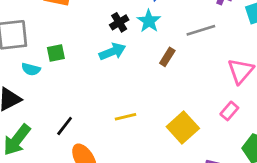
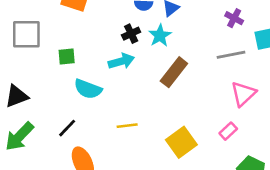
gray line: (201, 30) -> (231, 55), moved
brown rectangle: (167, 57) -> (174, 72), size x1.6
cyan semicircle: (31, 69) -> (88, 89), moved, size x1.5

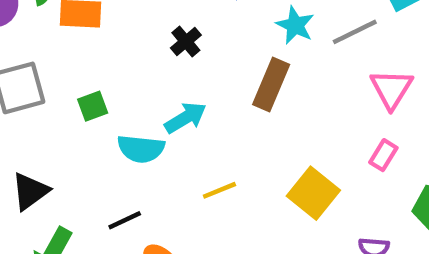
cyan star: (160, 36) -> (295, 25), moved
cyan arrow: (121, 61) -> (185, 118), moved
black line: (67, 128) -> (125, 220), turned 36

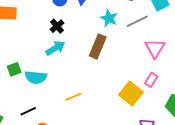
green square: (93, 106) -> (14, 69), moved
cyan arrow: (185, 118) -> (55, 48), moved
yellow square: (313, 193) -> (131, 94), moved

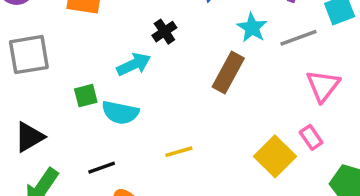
cyan arrow: (55, 48) -> (134, 64), moved
pink rectangle: (151, 80) -> (311, 137), turned -72

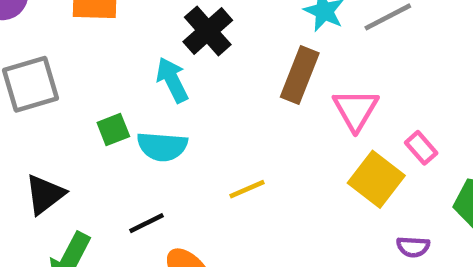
black cross: (164, 32) -> (208, 31), size x1.5
cyan arrow: (134, 64) -> (172, 80), turned -84
pink triangle: (323, 86) -> (356, 110), moved

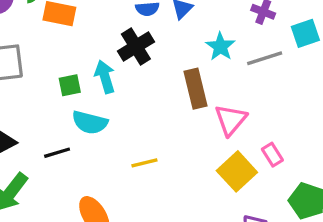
brown rectangle: (300, 75) -> (195, 89), turned -45
green square: (113, 130) -> (70, 85), moved
black line: (146, 223) -> (57, 153), moved

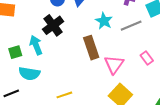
pink rectangle: (272, 155) -> (147, 58), moved

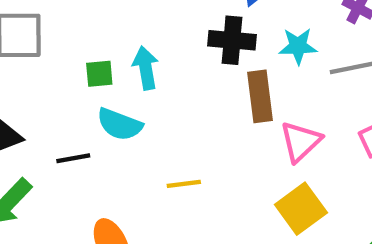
cyan star: (104, 21) -> (298, 46), turned 30
black cross: (53, 25) -> (232, 40), moved, turned 30

